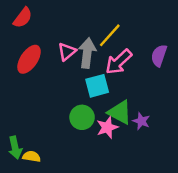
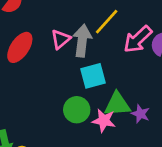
pink arrow: (119, 62) -> (138, 39), moved
green triangle: (120, 112) -> (117, 104), turned -32
pink star: (107, 127) -> (104, 121), turned 30

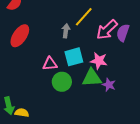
pink triangle: (60, 39) -> (50, 64), moved, turned 35
gray arrow: (82, 41) -> (66, 31), size x0.6
pink star: (104, 121) -> (99, 61), moved

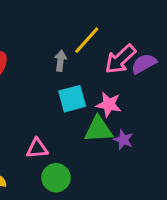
purple semicircle: (123, 33) -> (144, 64), turned 42
pink triangle: (50, 64) -> (37, 148), moved
green circle: (62, 82) -> (56, 178), moved

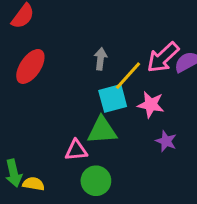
yellow line: (87, 40) -> (128, 76), moved
green triangle: (98, 129) -> (102, 130), moved

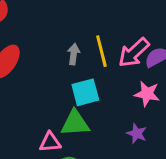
yellow line: (128, 76) -> (101, 51), moved, turned -56
pink star: (151, 105) -> (147, 94), moved

